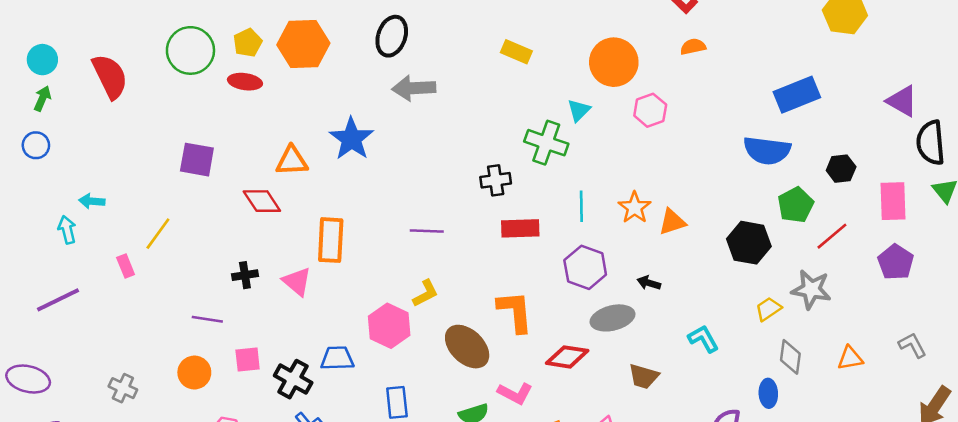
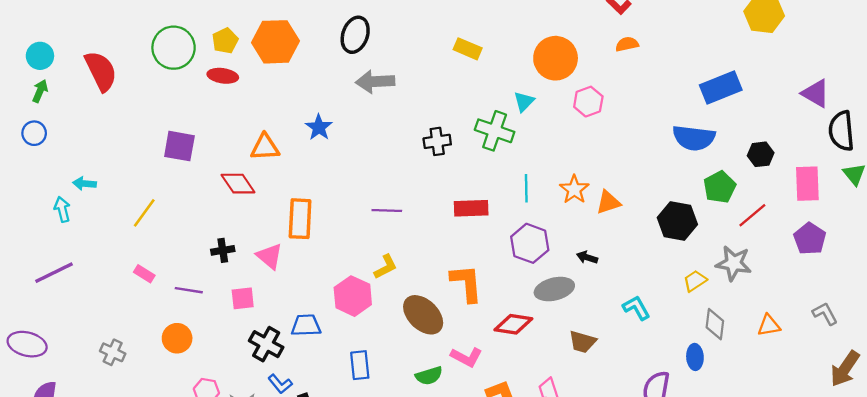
blue star: (351, 139) -> (319, 127), size x0.7
black cross: (496, 180) -> (437, 141), moved
pink rectangle: (126, 266) -> (144, 274), moved, turned -36
pink square: (248, 360) -> (243, 298), moved

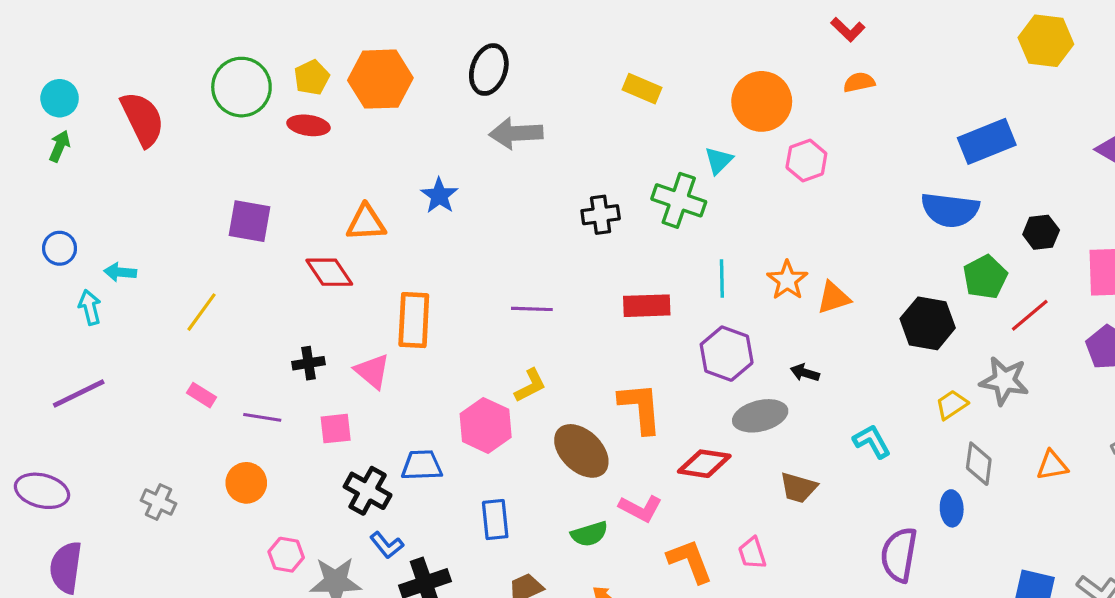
blue circle: (34, 133) -> (60, 248), moved

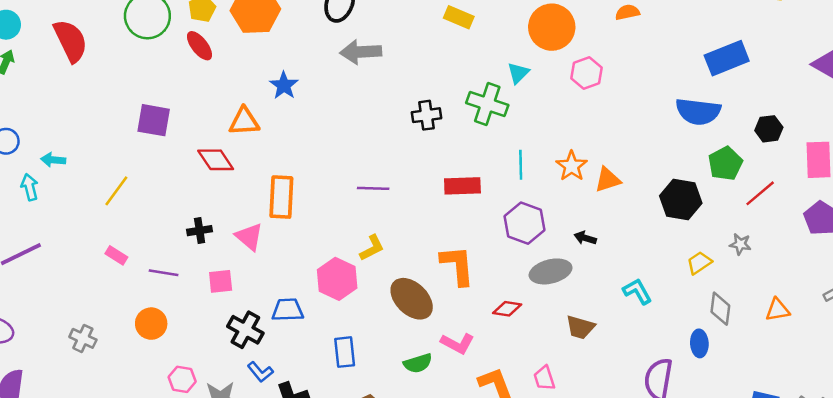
red ellipse: (308, 125) -> (200, 46), turned 44
blue star: (439, 196) -> (284, 85), moved
gray star: (1004, 381) -> (740, 244), size x0.6
red diamond: (704, 464) -> (507, 309), size x0.7

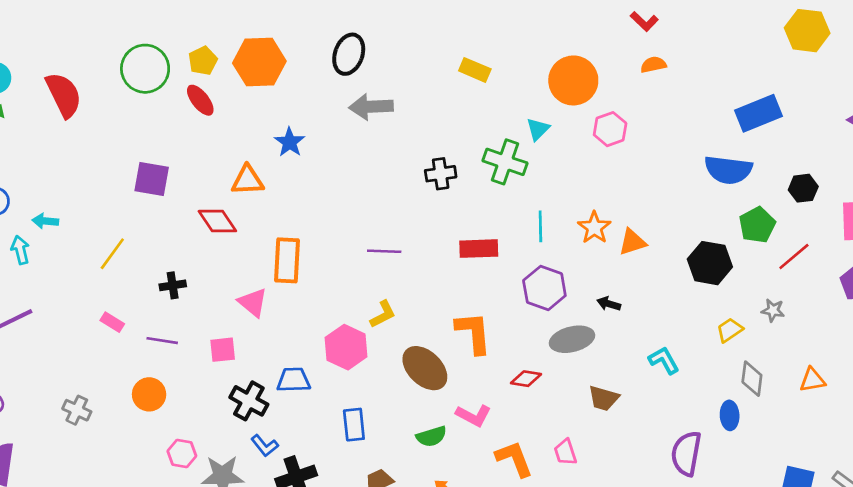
black cross: (200, 231) -> (173, 285), moved

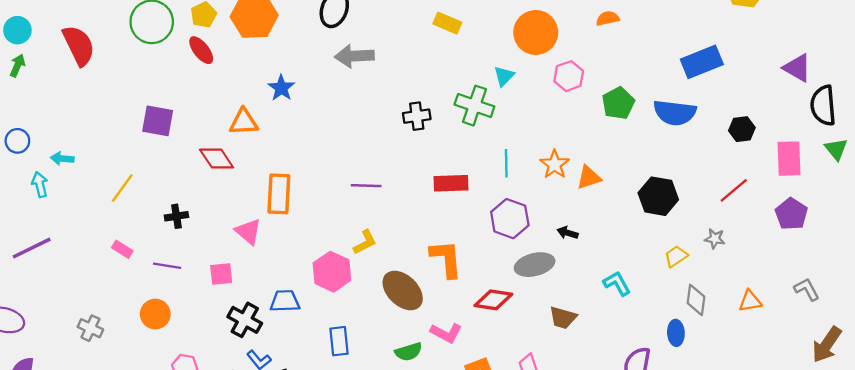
green pentagon: (757, 225) -> (618, 103), moved
red diamond: (526, 379) -> (493, 300), size x1.4

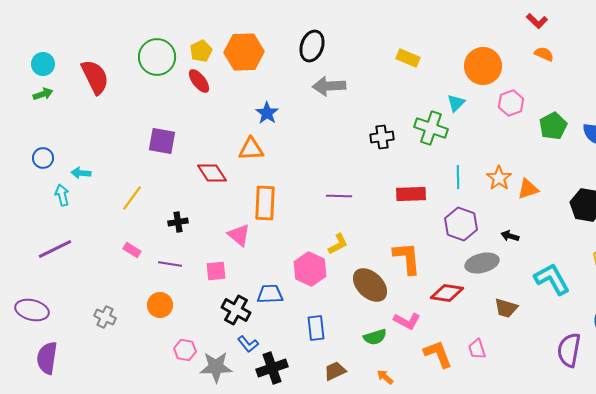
orange semicircle: (608, 18) -> (544, 54), turned 36
green arrow: (17, 65) -> (43, 94), turned 48
orange triangle: (244, 122) -> (251, 149), moved
cyan L-shape: (617, 283) -> (552, 279), size x1.5

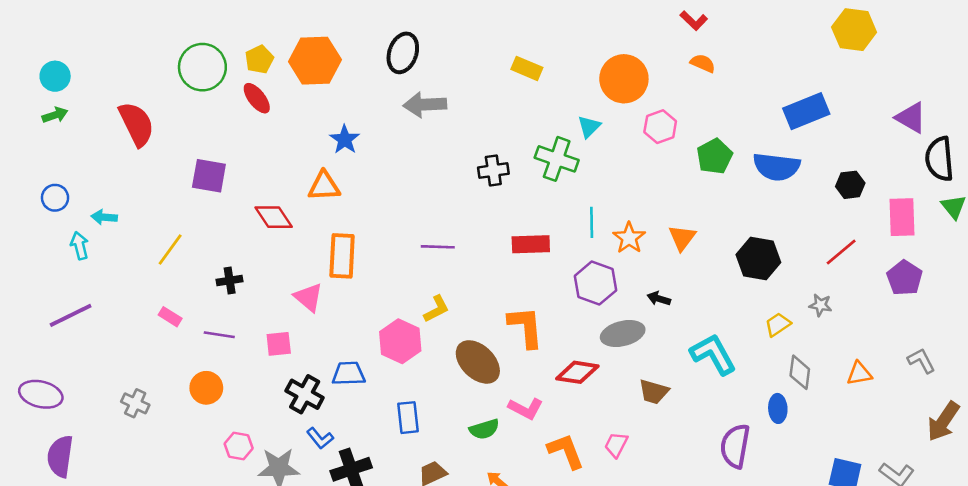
red semicircle: (95, 77) -> (136, 124), moved
orange star: (499, 178) -> (629, 238), moved
orange triangle: (528, 189) -> (682, 238), turned -35
pink trapezoid: (477, 349) -> (616, 445), turned 45

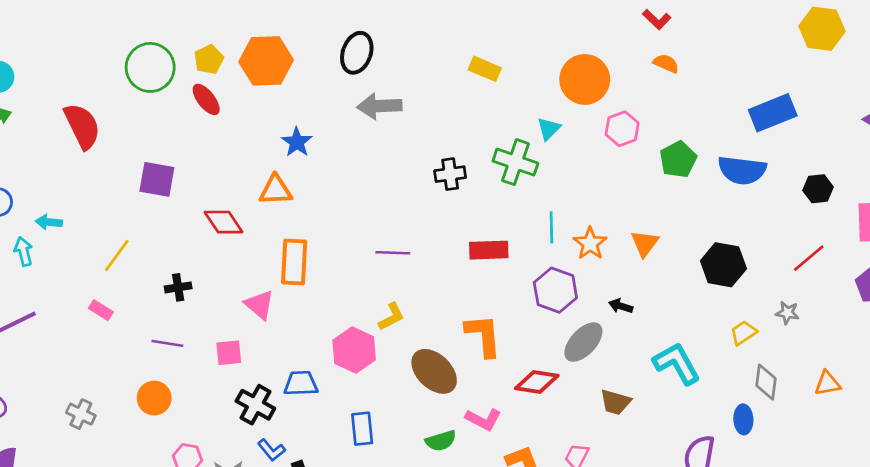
pink rectangle: (170, 317) -> (101, 310), moved
gray ellipse: (623, 333) -> (583, 342), turned -33

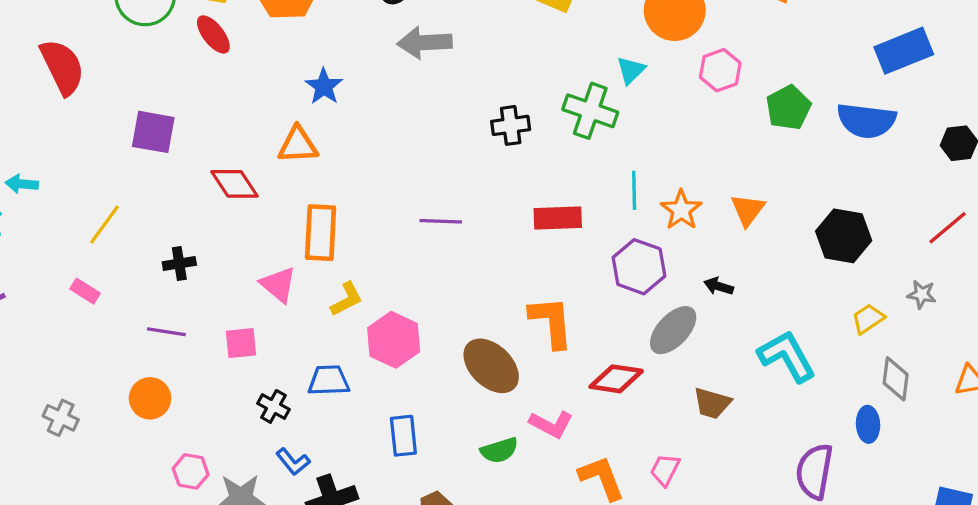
yellow L-shape: (391, 317) -> (347, 299), moved
black cross: (255, 405) -> (273, 406), size x0.7

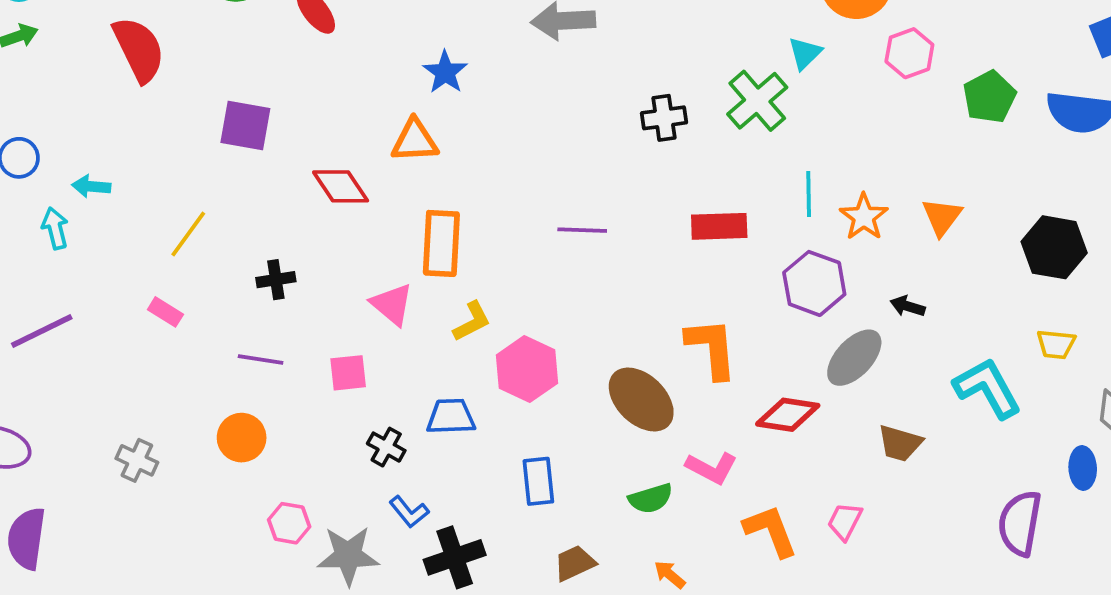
green cross: (590, 111) -> (757, 101), turned 30
yellow trapezoid: (868, 319) -> (1056, 344), moved, turned -140

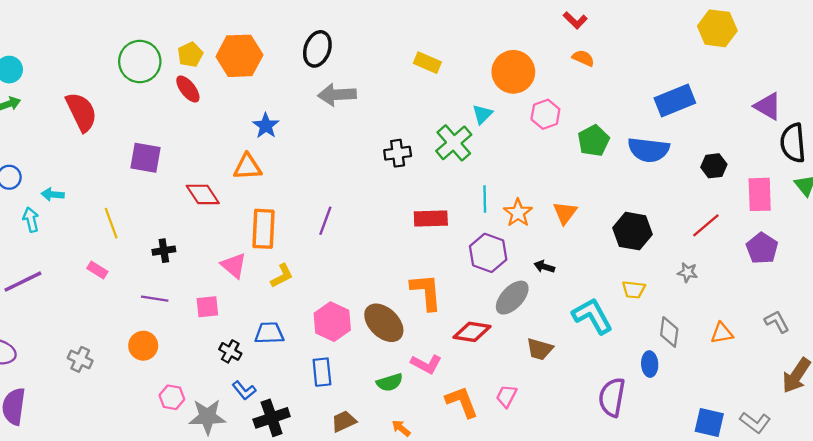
purple line: (582, 230) -> (325, 221), moved, turned -72
yellow line: (188, 234) -> (111, 223), turned -56
pink hexagon: (527, 369) -> (332, 322), moved

